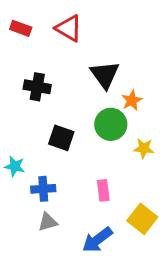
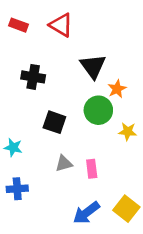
blue cross: (43, 189) -> (17, 189), moved
yellow square: (142, 219) -> (126, 209), moved
gray triangle: (48, 222) -> (64, 163), moved

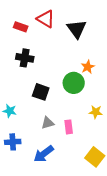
red rectangle: (18, 25) -> (21, 27), moved
black triangle: (93, 66) -> (77, 29), moved
yellow star: (128, 131) -> (96, 112), moved
blue arrow: (86, 213) -> (44, 154), moved

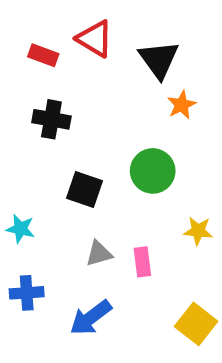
orange star: (88, 67) -> (182, 105), moved

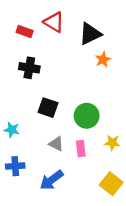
black triangle: (159, 59) -> (90, 34), turned 40
green circle: (153, 171) -> (87, 116), moved
yellow star: (198, 231) -> (112, 143), moved
gray triangle: (99, 254) -> (56, 144), turned 42

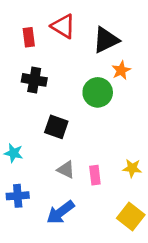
red rectangle: (25, 31) -> (29, 37), turned 63
green circle: (87, 116) -> (98, 92), moved

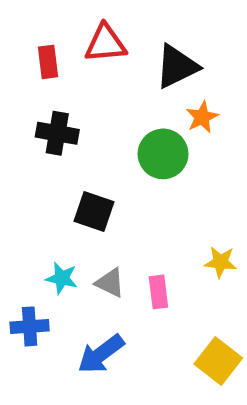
red triangle: (63, 26) -> (105, 44), turned -36
cyan star: (14, 153) -> (62, 278), moved
yellow star: (132, 168) -> (221, 262), moved

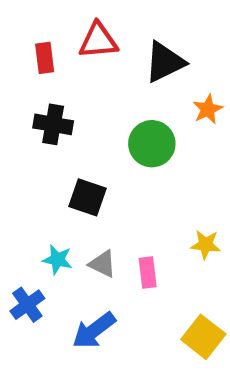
orange star: (202, 117) -> (208, 109), moved
blue cross: (30, 326) -> (27, 305), turned -32

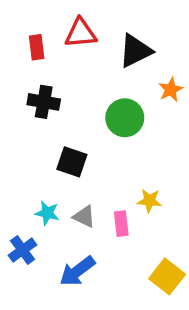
yellow star: (206, 245) -> (149, 201), moved

